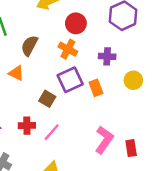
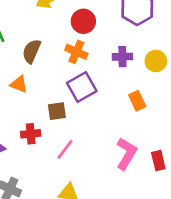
yellow circle: (133, 80) -> (156, 61), moved
orange rectangle: (96, 88) -> (137, 101), moved
brown square: (47, 99) -> (57, 111), turned -35
red cross: (27, 126) -> (31, 134), moved

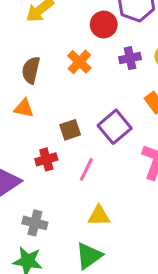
red circle: (83, 21) -> (104, 25), moved
orange cross: (76, 52) -> (79, 62), turned 30
purple square: (82, 87) -> (115, 127), moved

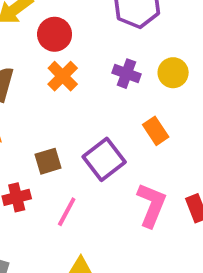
red circle: (104, 25) -> (55, 34), moved
purple cross: (130, 58) -> (127, 74), turned 30

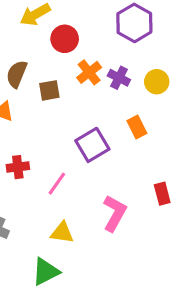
orange cross: (63, 76) -> (89, 72), moved
brown square: (48, 161) -> (49, 90), moved
pink L-shape: (152, 205) -> (115, 213), moved

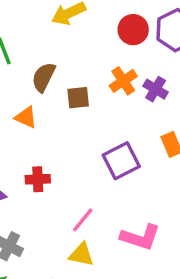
red circle: (65, 39) -> (133, 30), moved
pink line: (57, 184) -> (83, 220), moved
pink L-shape: (115, 213) -> (140, 237), turned 75

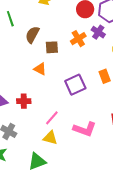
purple cross: (156, 89) -> (98, 32), moved
orange triangle: (26, 117) -> (40, 69), moved
red cross: (38, 179) -> (24, 101), moved

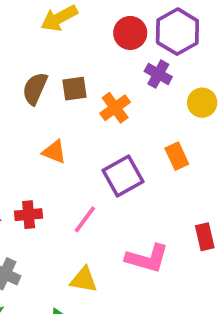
orange cross: (78, 39) -> (115, 108), moved
brown square: (52, 47) -> (75, 89), moved
pink line: (52, 118) -> (85, 219), moved

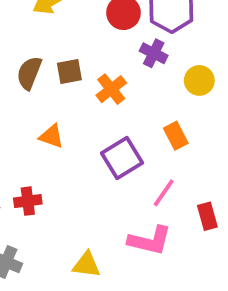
pink line: (85, 219) -> (164, 193), moved

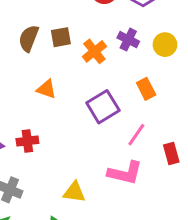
purple cross: (154, 53) -> (128, 40), moved

